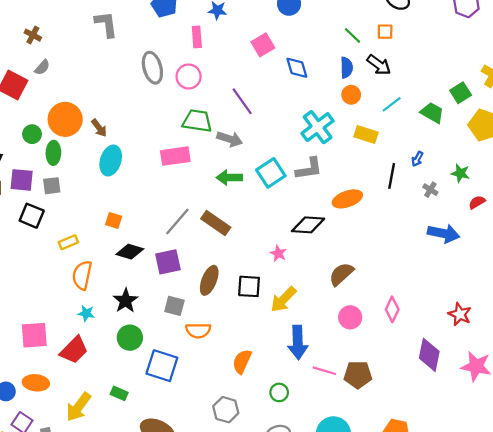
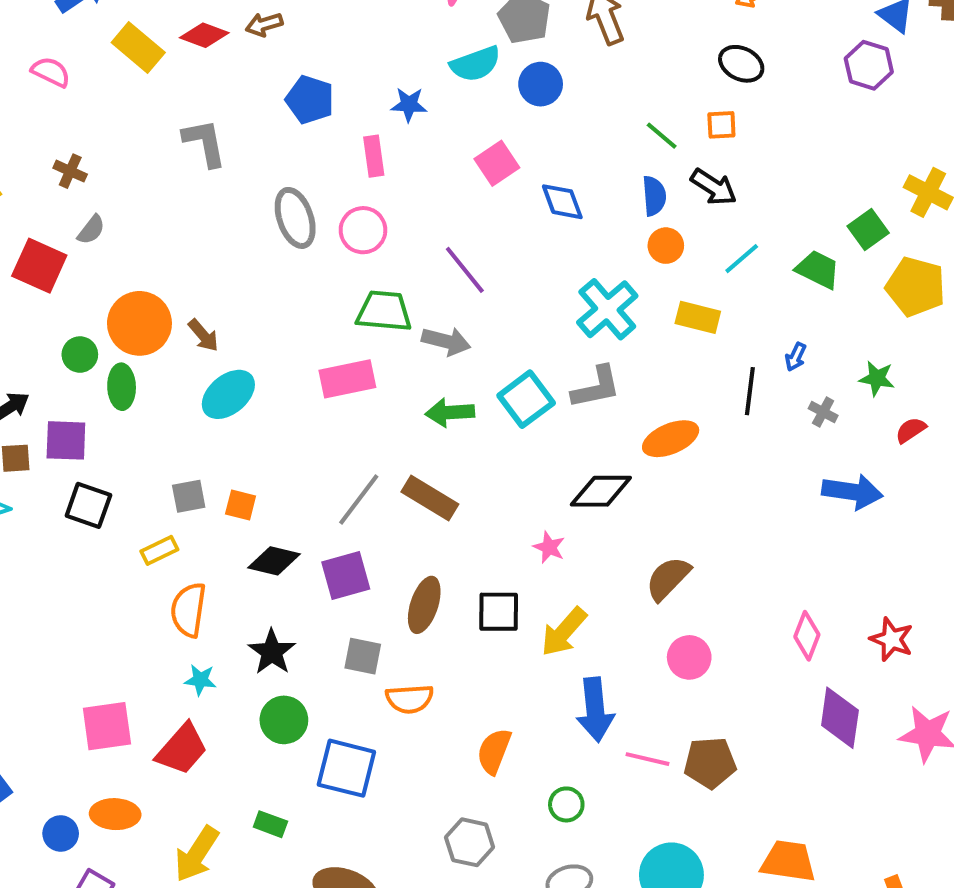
cyan ellipse: (111, 161) -> (228, 394), turned 36
gray square: (52, 186) -> (189, 496), moved
pink diamond: (392, 309) -> (807, 636), moved

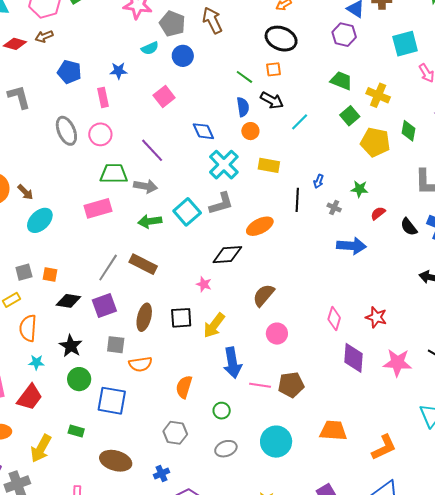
cyan semicircle: (475, 64) -> (150, 48), size x0.7
black ellipse: (741, 64) -> (281, 39), size x1.4
blue diamond: (562, 202) -> (203, 131), moved
cyan line: (742, 259) -> (300, 122), moved
green trapezoid: (818, 270) -> (341, 81), moved

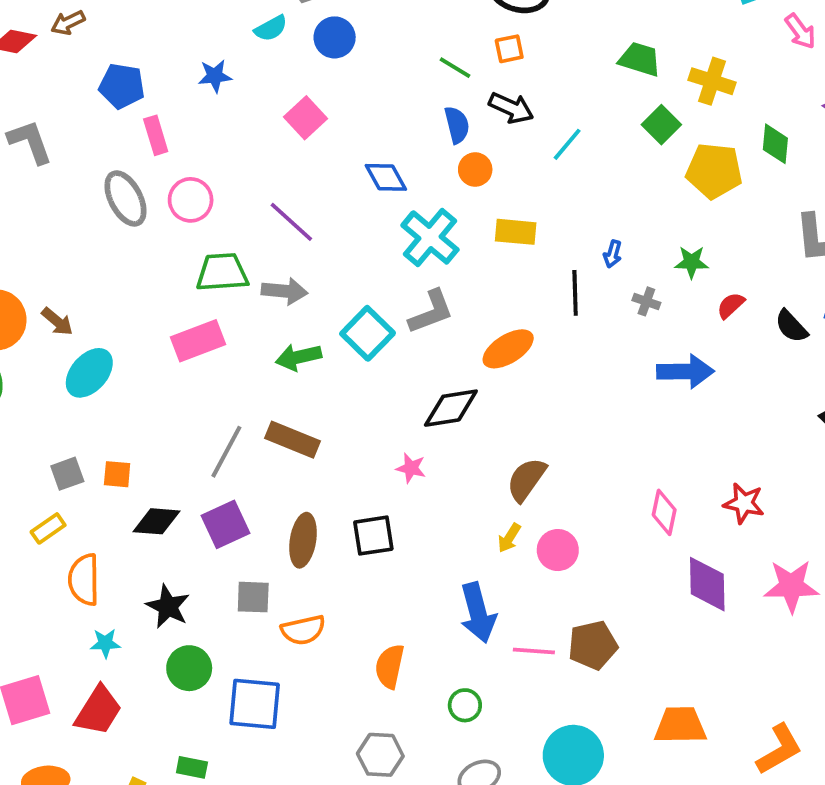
pink rectangle: (103, 97) -> (156, 135), moved
yellow arrow: (214, 325) -> (509, 538), moved, size x0.6

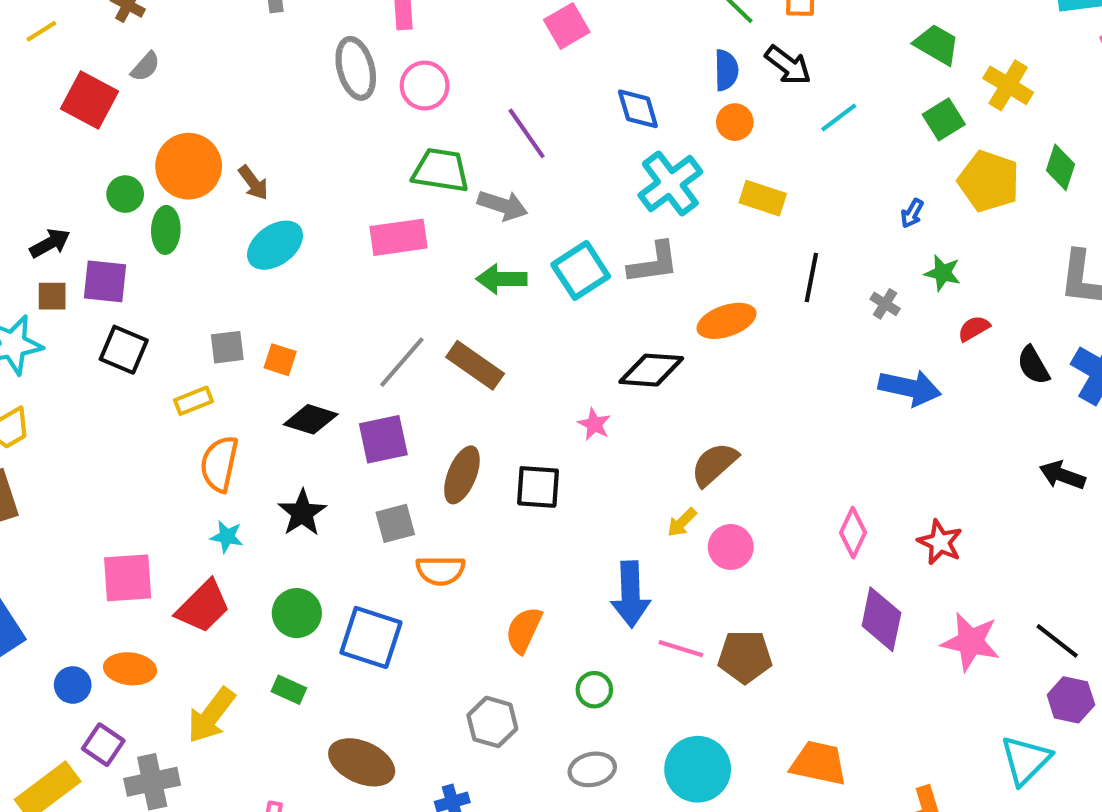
blue arrow: (613, 254) -> (912, 213), moved
gray square: (253, 597) -> (395, 523), turned -30
green circle: (189, 668) -> (297, 613), moved

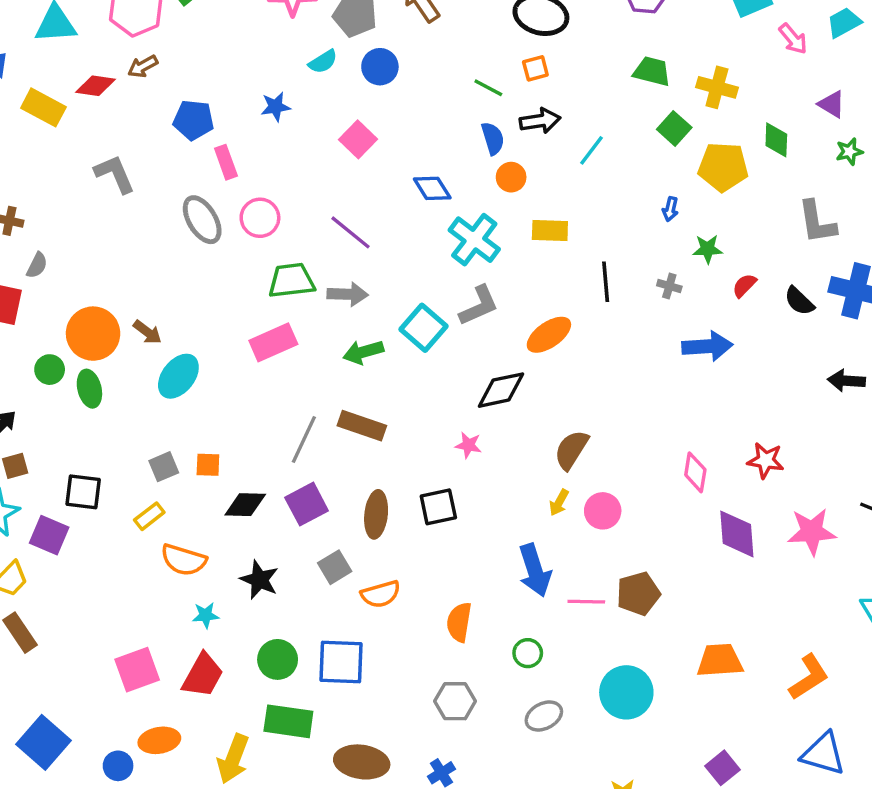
black arrow: (788, 65) -> (540, 121), turned -30
purple square: (105, 281) -> (49, 535), moved, turned 33
orange semicircle: (219, 464) -> (184, 560), turned -69
green rectangle: (289, 690) -> (288, 721), size x1.8

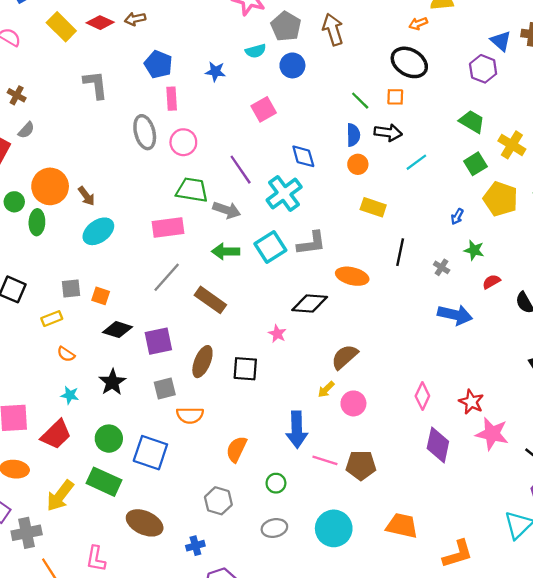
cyan cross: (474, 240) -> (284, 194), moved
orange ellipse: (549, 335) -> (352, 276), turned 32
gray line: (304, 439) -> (167, 277), moved
pink star: (812, 532) -> (492, 434), moved
orange semicircle: (184, 560) -> (66, 354), size x0.6

